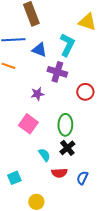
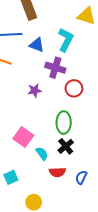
red circle: (85, 92) -> (74, 88), moved
pink square: (28, 124) -> (23, 137), moved

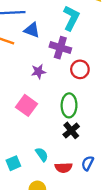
blue triangle: (37, 45) -> (32, 30), moved
pink square: (23, 137) -> (26, 105), moved
cyan semicircle: (42, 154) -> (42, 154), moved
red semicircle: (57, 172) -> (64, 168), moved

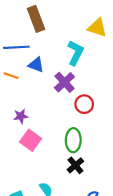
purple cross: (60, 48) -> (64, 82), turned 30
purple star: (38, 72) -> (21, 116), moved

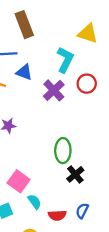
red circle: (84, 104) -> (87, 84), moved
pink square: (31, 140) -> (19, 181), moved
black cross: (75, 165) -> (75, 174), moved

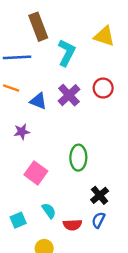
cyan L-shape: (65, 60) -> (67, 53), moved
blue triangle: (24, 72) -> (38, 101), moved
black cross: (75, 174) -> (100, 195), moved
pink square: (19, 181) -> (36, 173), moved

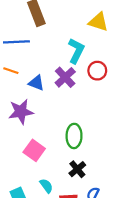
cyan L-shape: (67, 53) -> (76, 51), moved
purple star: (22, 132) -> (21, 112), size x1.6
black cross: (100, 195) -> (77, 169), moved

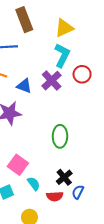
yellow triangle: (98, 22) -> (64, 28), moved, turned -42
pink square: (34, 150) -> (18, 165), moved
black cross: (77, 169) -> (64, 177), moved

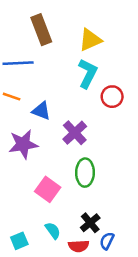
purple cross: (52, 81) -> (75, 133), moved
pink square: (18, 165) -> (48, 189), moved

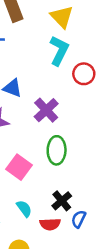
yellow triangle: (90, 40) -> (62, 17), turned -50

